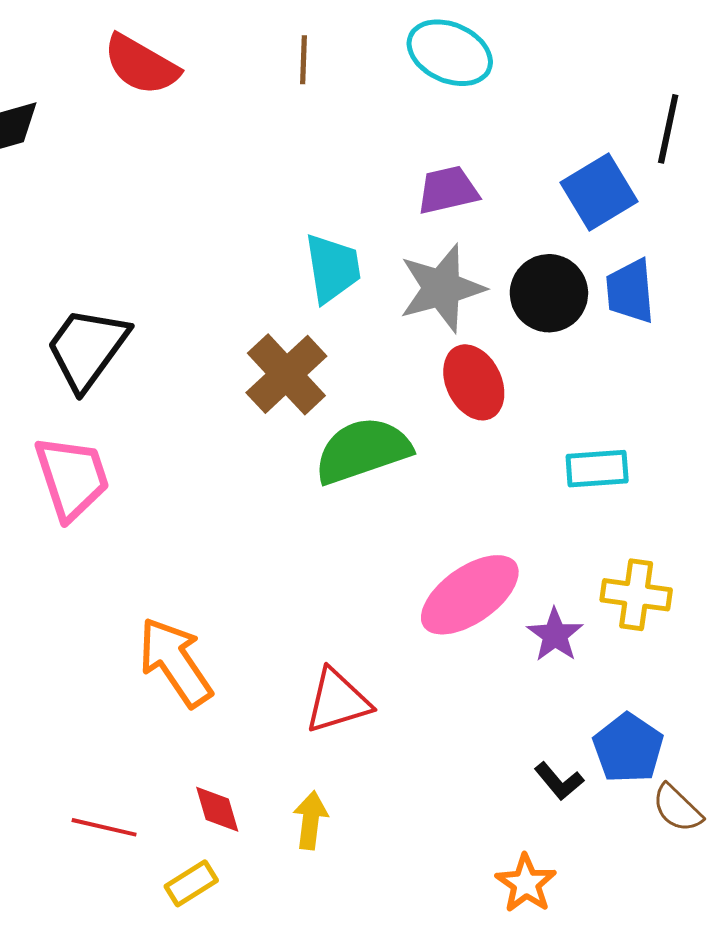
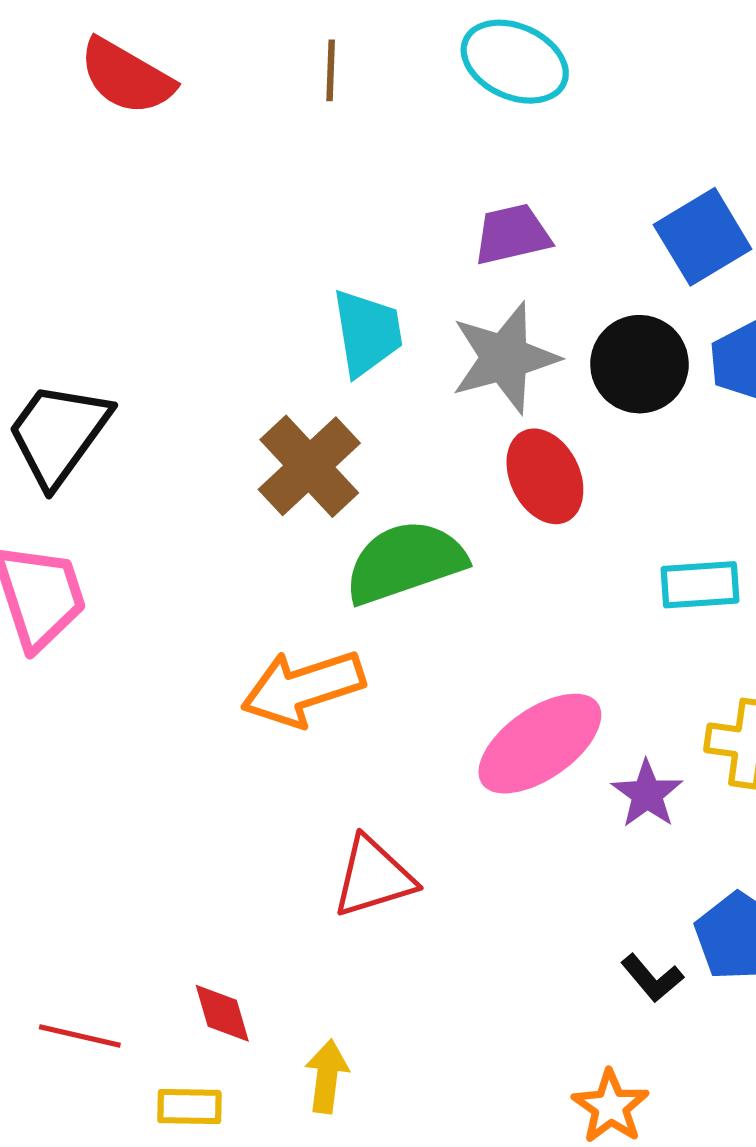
orange arrow: (175, 662) -> (303, 688), moved, turned -74
yellow arrow: (310, 820) -> (327, 1076), moved
yellow rectangle: (191, 883) -> (189, 1107), turned 33

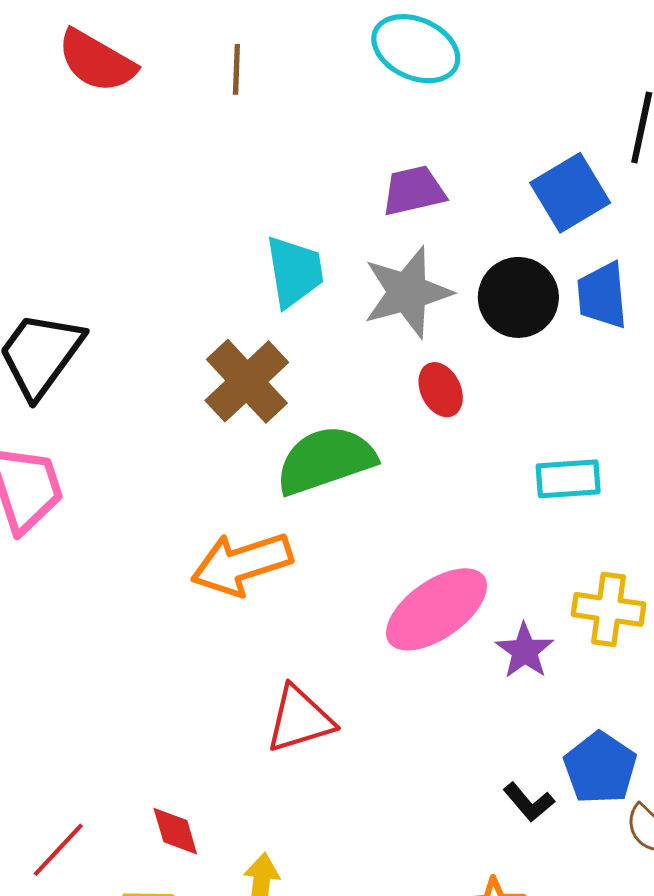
brown line: (331, 70) -> (236, 69), moved
red ellipse: (545, 476) -> (441, 390), size x0.7
red line: (80, 1036) -> (58, 850), turned -60

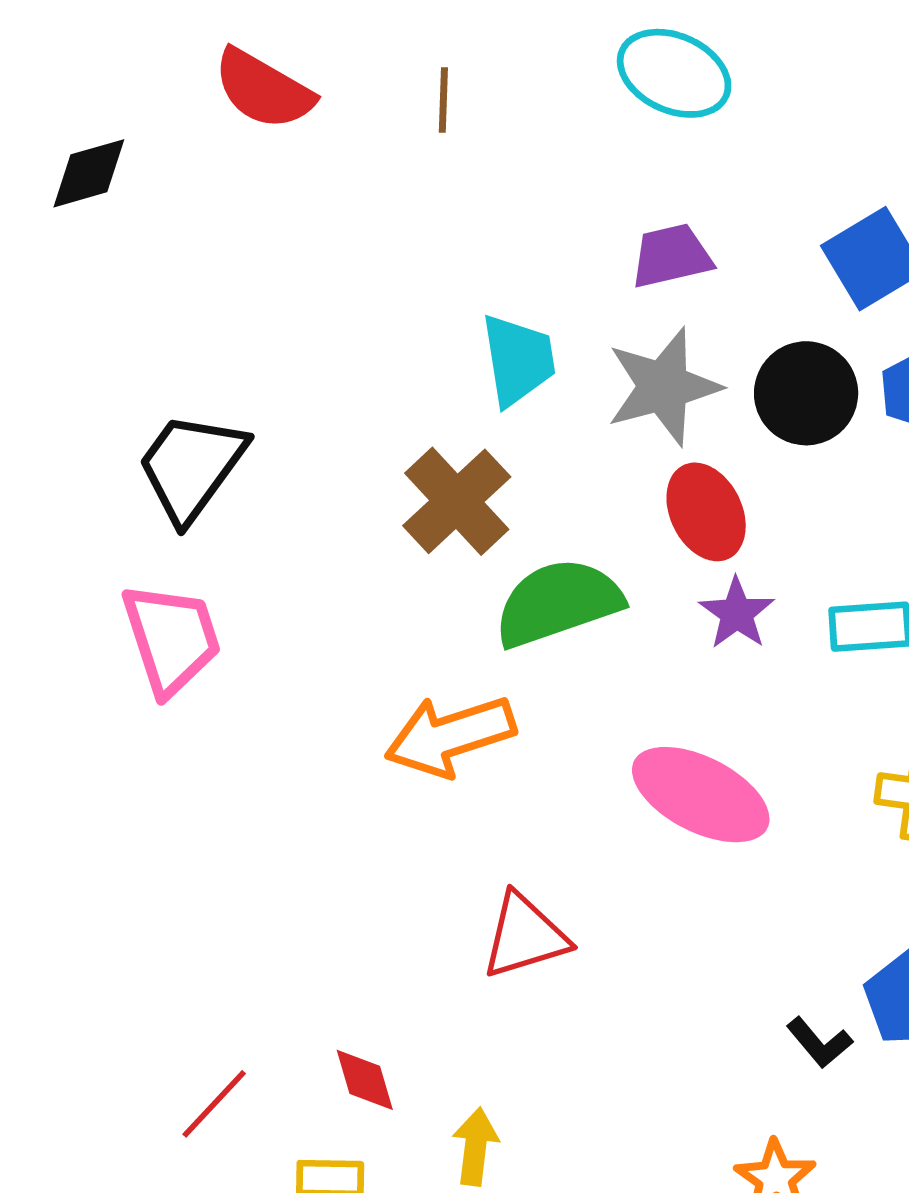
red ellipse: (441, 390) -> (706, 512), size x1.4
pink ellipse: (436, 609) -> (701, 795), turned 62
purple star: (525, 651) -> (737, 613), moved

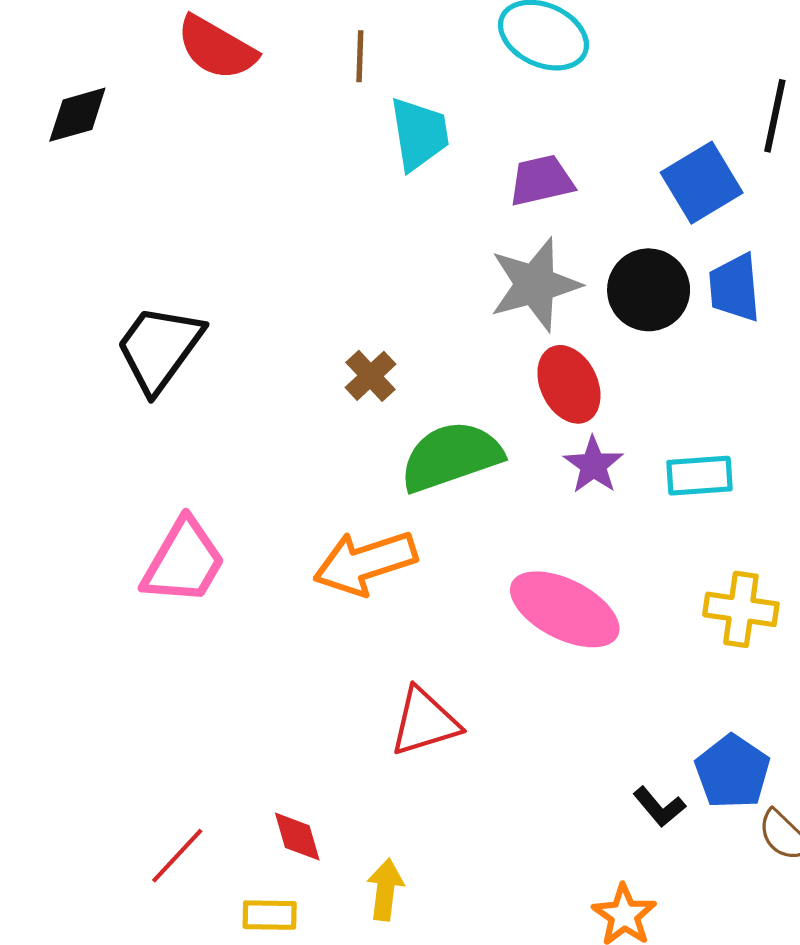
cyan trapezoid: (518, 360) -> (419, 134), moved
brown cross: (457, 501) -> (370, 376), size x0.6
pink trapezoid: (171, 639) -> (184, 562), moved, turned 48

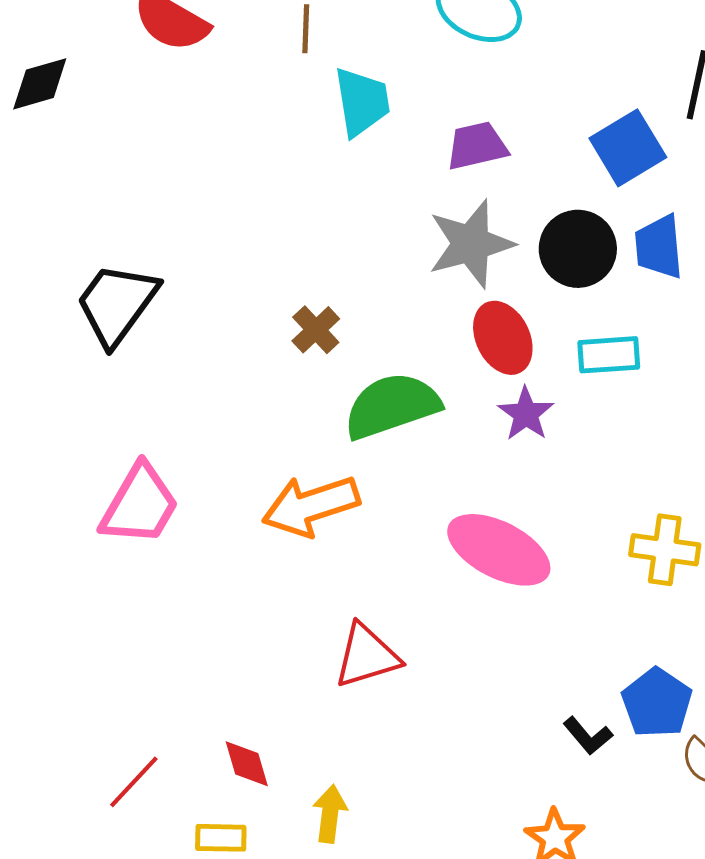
cyan rectangle: (700, 476) -> (609, 355), moved

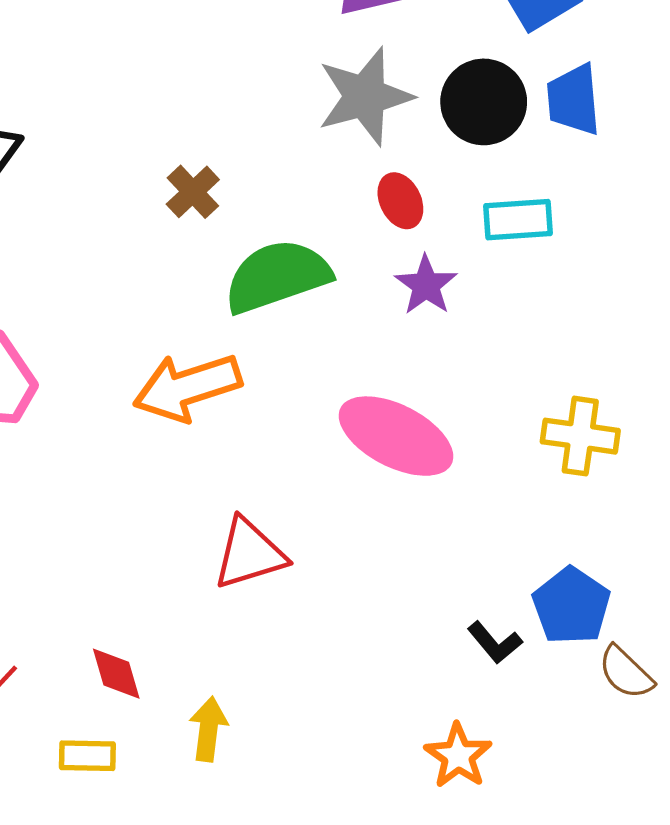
red ellipse: (503, 338) -> (400, 201), size x0.7

